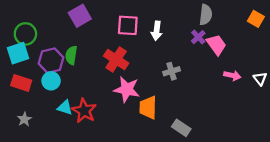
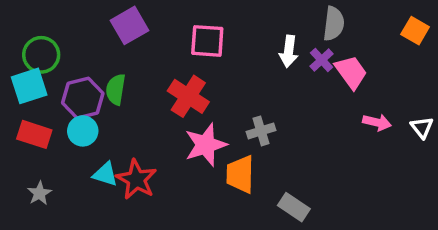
white arrow: (157, 31) -> (289, 51), moved
gray cross: (172, 71) -> (261, 131), moved
pink star: (127, 89) -> (206, 145), turned -30

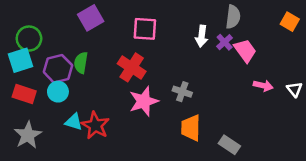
gray cross: (261, 131) -> (182, 92), turned 36
orange trapezoid: (240, 174) -> (191, 128), moved
gray star: (39, 193) -> (28, 135), size x1.6
gray rectangle: (294, 207) -> (229, 145), moved

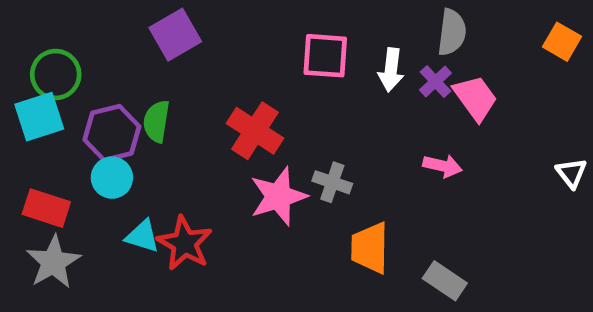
pink square: (145, 29) -> (325, 56), moved
pink arrow: (263, 86) -> (442, 166), moved
gray cross: (182, 92) -> (332, 182), moved
red rectangle: (24, 94) -> (46, 208), moved

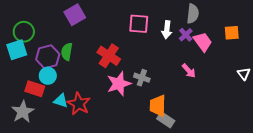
orange square: (562, 42) -> (232, 33), moved, turned -35
pink arrow: (442, 166) -> (189, 71), turned 35
red rectangle: (46, 208) -> (35, 89), moved
gray rectangle: (445, 281) -> (166, 120), moved

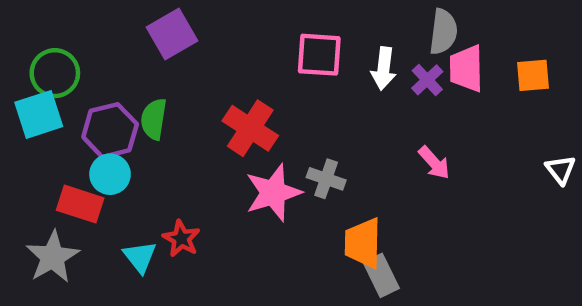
pink trapezoid: (203, 42) -> (466, 68), moved, turned -145
cyan triangle: (61, 101) -> (140, 257), moved, turned 35
red star: (79, 104) -> (181, 239), size x0.7
gray rectangle: (166, 120) -> (381, 275), turned 30

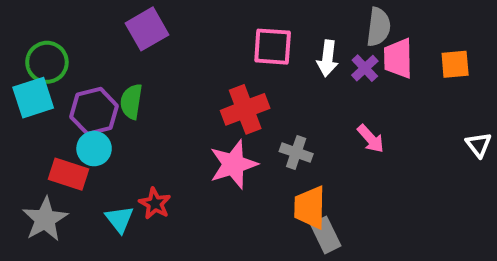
red cross: (250, 128) -> (245, 109), moved, turned 36
gray cross: (326, 179) -> (296, 153), moved

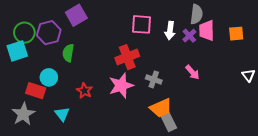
purple hexagon: (94, 111) -> (49, 33), moved
red star: (155, 204) -> (84, 91), moved
orange trapezoid: (310, 207) -> (161, 108), turned -115

